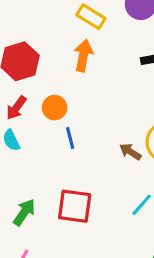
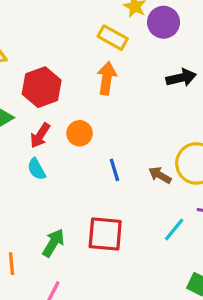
blue line: (70, 138) -> (114, 170), moved

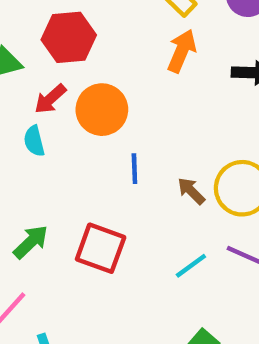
orange arrow: (107, 78) -> (182, 51), moved
orange circle: (80, 133) -> (102, 110), size x1.5

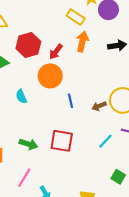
red arrow: (50, 99) -> (56, 52), moved
brown arrow: (191, 191) -> (99, 106), turned -56
green arrow: (31, 242) -> (29, 144), turned 72

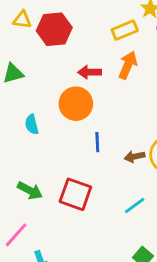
yellow rectangle: (76, 17) -> (125, 30), turned -66
red hexagon: (28, 45) -> (54, 29), moved
red arrow: (56, 52) -> (90, 72), turned 42

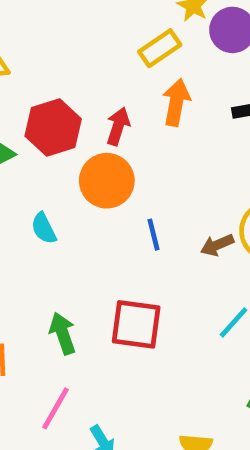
red hexagon: (54, 29) -> (53, 128), moved
red arrow: (90, 72) -> (118, 126), turned 120
green arrow: (30, 190) -> (63, 333), turned -125

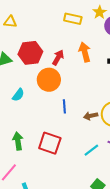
yellow rectangle: (160, 48) -> (73, 19), moved, turned 36
orange arrow: (176, 102) -> (85, 52), turned -36
cyan semicircle: (44, 228) -> (18, 95), turned -128

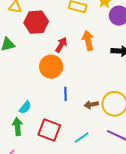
red hexagon: (30, 53) -> (36, 22), moved
cyan semicircle: (18, 95) -> (25, 107), moved
cyan line: (91, 150) -> (82, 138), moved

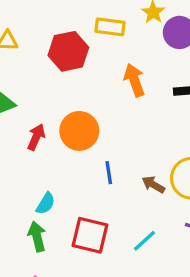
red hexagon: (36, 22) -> (68, 51), moved
red arrow: (61, 45) -> (36, 137), moved
brown arrow: (91, 105) -> (153, 185), turned 48

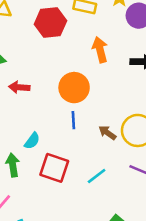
orange circle: (79, 131) -> (74, 88), moved
red arrow: (36, 137) -> (19, 87), turned -114
cyan semicircle: (46, 203) -> (32, 141), moved

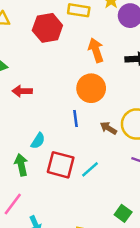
orange circle: (74, 88) -> (91, 88), moved
cyan line: (97, 176) -> (90, 169), moved

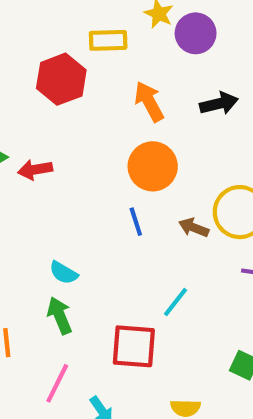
red arrow: (22, 91) -> (35, 170), moved
cyan semicircle: (38, 141) -> (64, 273), moved, turned 98
red square: (61, 165) -> (134, 346), moved

